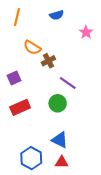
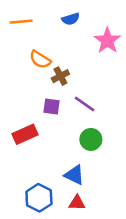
orange line: (17, 17) -> (21, 22), turned 72
pink star: (86, 32) -> (107, 41), size x1.5
purple square: (14, 78) -> (52, 106), moved, turned 32
green circle: (58, 103) -> (91, 139), moved

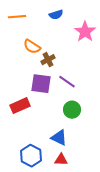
purple square: (52, 106) -> (41, 84), size x1.5

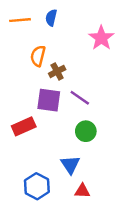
blue semicircle: (56, 15) -> (51, 18), moved, turned 120
orange semicircle: (32, 47) -> (38, 56), turned 72
blue triangle: (59, 138) -> (70, 165), turned 30
red triangle: (61, 160) -> (82, 191), moved

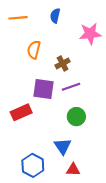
blue semicircle: (51, 18) -> (55, 16), moved
pink star: (101, 38) -> (90, 34), turned 30
brown cross: (57, 71) -> (63, 63), moved
purple line: (80, 98) -> (71, 87), turned -54

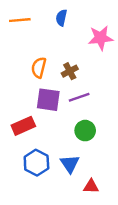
orange semicircle: (34, 50) -> (39, 68), moved
blue hexagon: (33, 165) -> (36, 163), moved
red triangle: (73, 170) -> (91, 186), moved

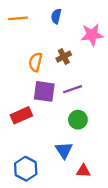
brown cross: (70, 71) -> (64, 57), moved
blue hexagon: (36, 163) -> (26, 169), moved

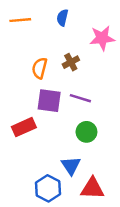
purple line: (73, 89) -> (80, 98), turned 36
blue hexagon: (26, 169) -> (48, 188), moved
red triangle: (83, 171) -> (92, 188), size x1.5

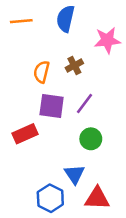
blue semicircle: (62, 18) -> (66, 19), size x1.5
purple line: (80, 98) -> (84, 103), turned -70

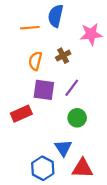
orange line: (21, 21) -> (30, 28), moved

